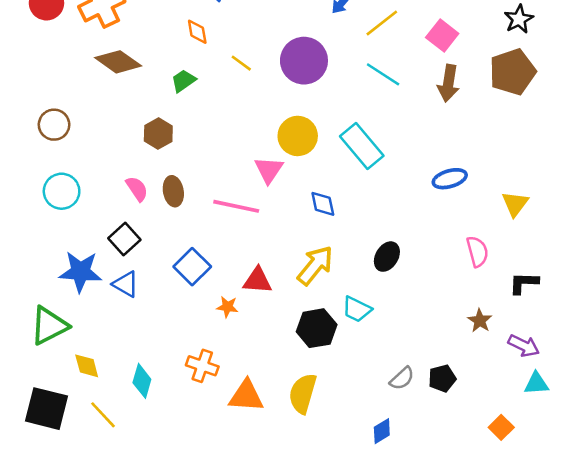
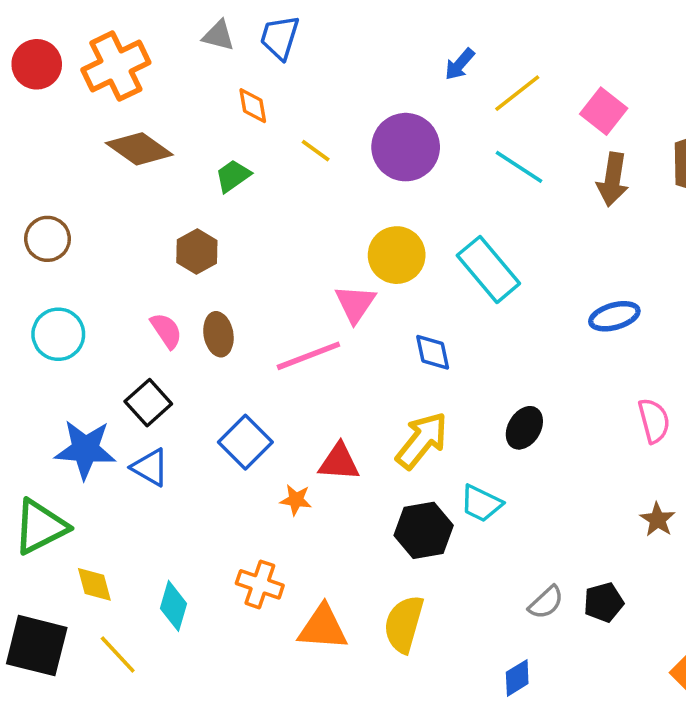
pink line: (236, 206) -> (308, 356), turned -33

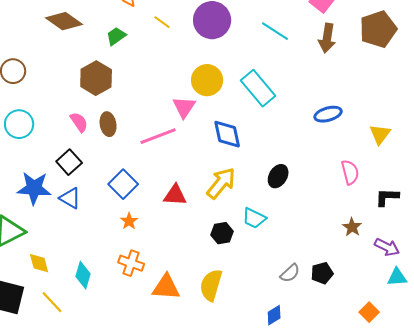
brown hexagon: (197, 251) -> (96, 78), size x1.4
blue diamond: (433, 352) -> (227, 134), size x1.4
orange star: (296, 500) -> (129, 221), moved, turned 30
black hexagon: (424, 530) -> (222, 233), size x0.7

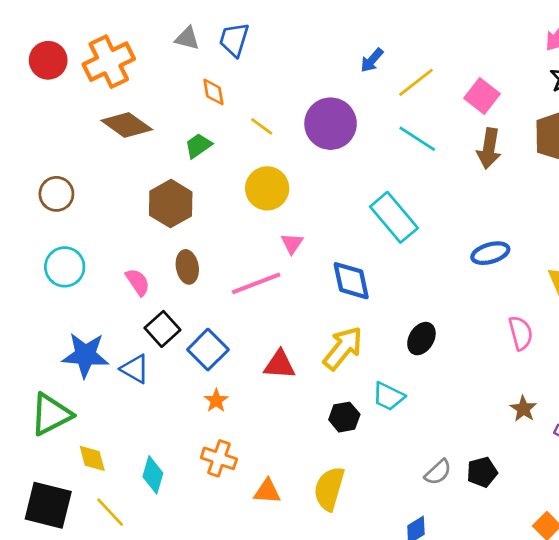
yellow circle: (207, 80) -> (267, 188), moved
pink triangle: (184, 107) -> (292, 243), size x0.7
pink semicircle: (79, 122) -> (138, 282), moved
black square: (69, 162) -> (162, 329), moved
orange triangle: (166, 287) -> (267, 491), size x0.7

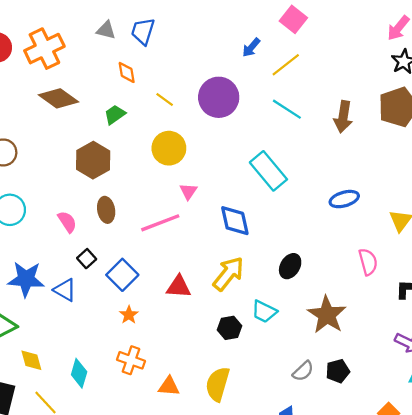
pink square: (482, 96) -> (293, 19), moved
black square: (162, 329) -> (87, 259), size x0.7
brown star: (523, 409) -> (327, 315), moved, size x1.8

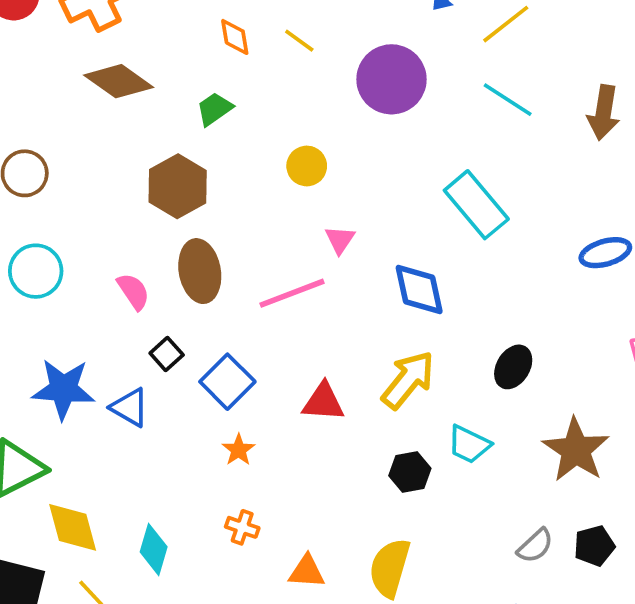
yellow line: (165, 99) -> (299, 41), moved
yellow circle: (169, 148) -> (307, 166), size x0.7
brown ellipse: (106, 210) -> (200, 271), size x1.4
yellow diamond: (31, 360) -> (73, 527), size x1.4
orange cross: (131, 360) -> (242, 527), size x0.7

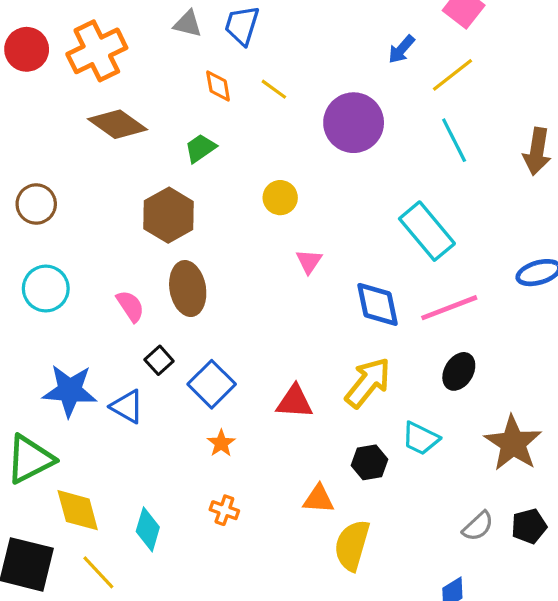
cyan line: (508, 100) -> (454, 140), turned 30
pink line: (292, 293) -> (449, 308), moved
orange triangle: (307, 572) -> (318, 499), moved

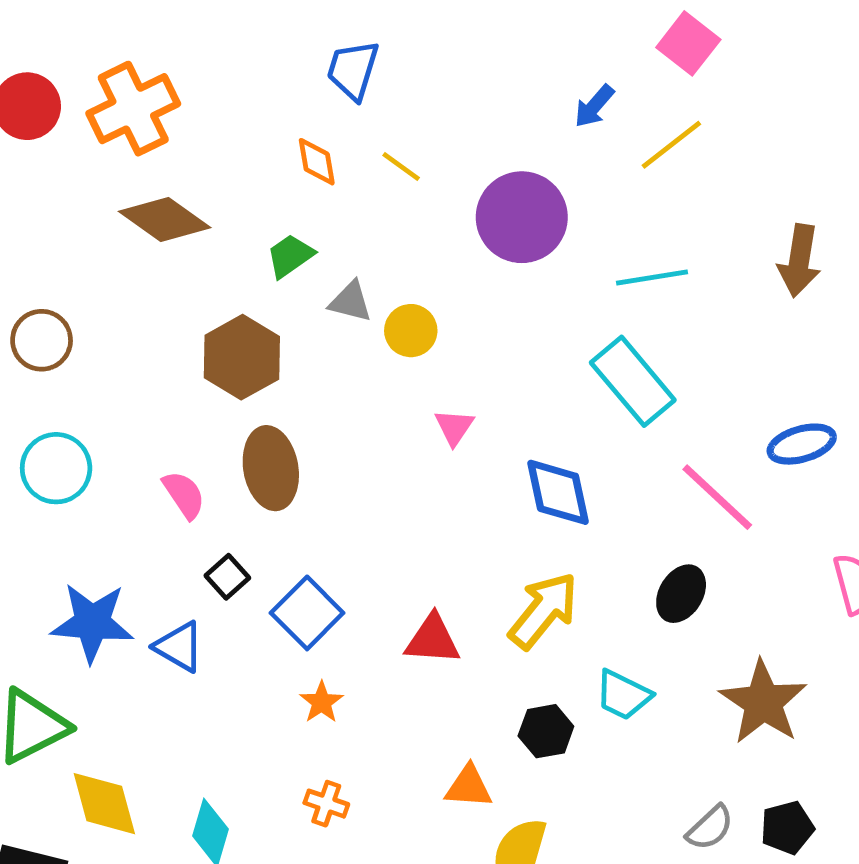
gray triangle: (188, 24) -> (350, 302), moved
cyan line: (454, 140) -> (652, 278), moved, turned -72
pink line: (449, 308) -> (717, 497), moved, turned 64

